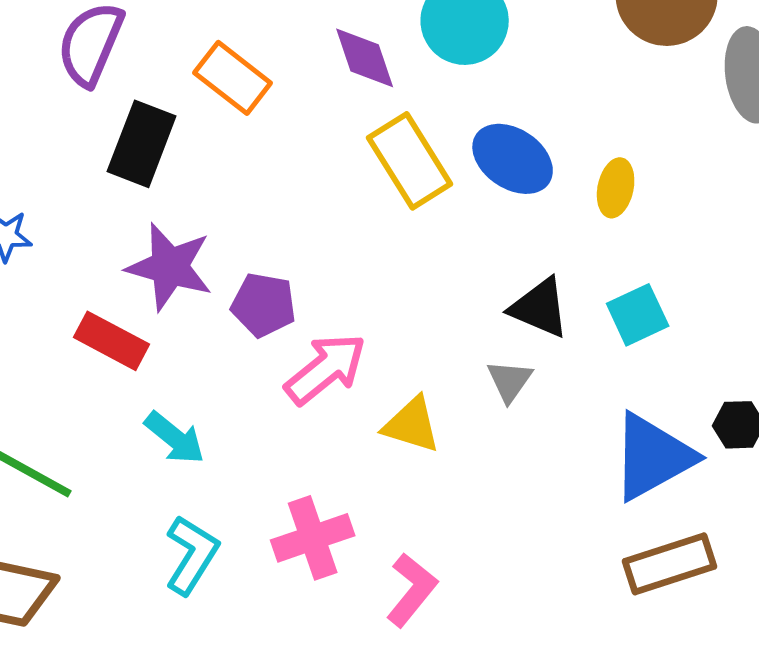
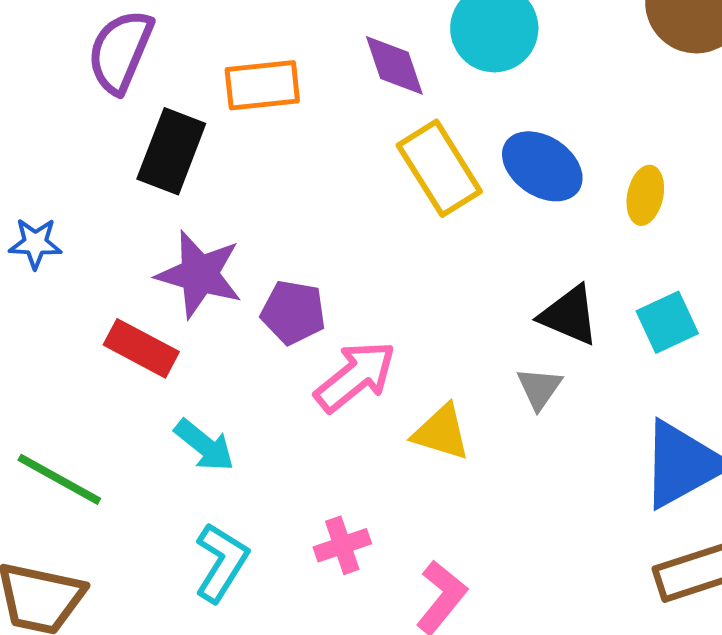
orange rectangle: (233, 78) -> (262, 85), turned -44
pink cross: (313, 538) -> (342, 545), size x0.7

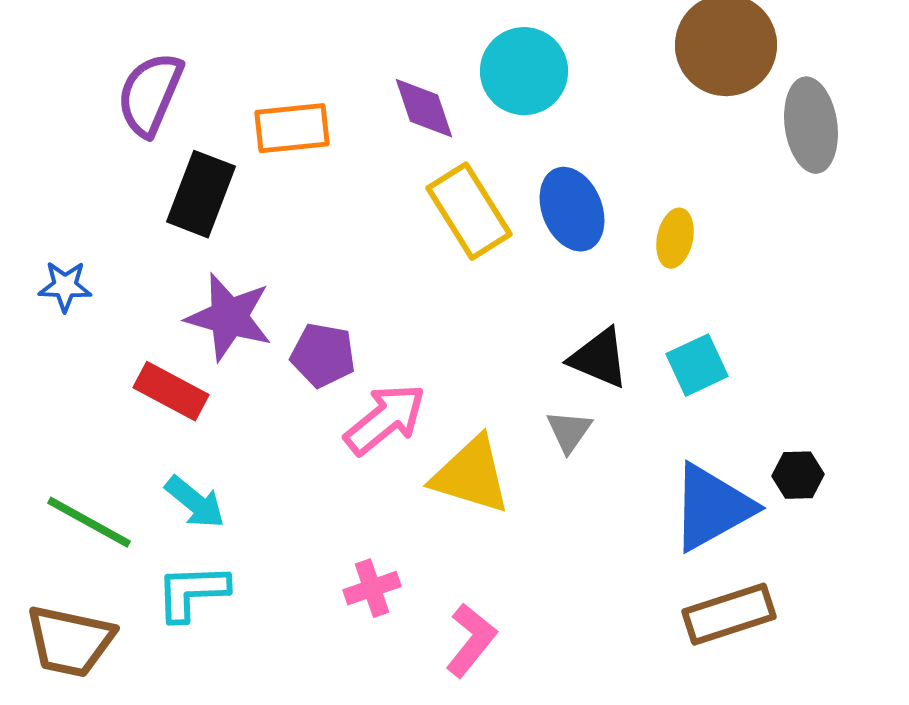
blue ellipse: (542, 166) -> (572, 209), turned 34
yellow triangle: (441, 432) -> (471, 475), size x1.4
cyan arrow: (204, 445) -> (195, 502), moved
cyan L-shape: (221, 562) -> (192, 592), moved, turned -124

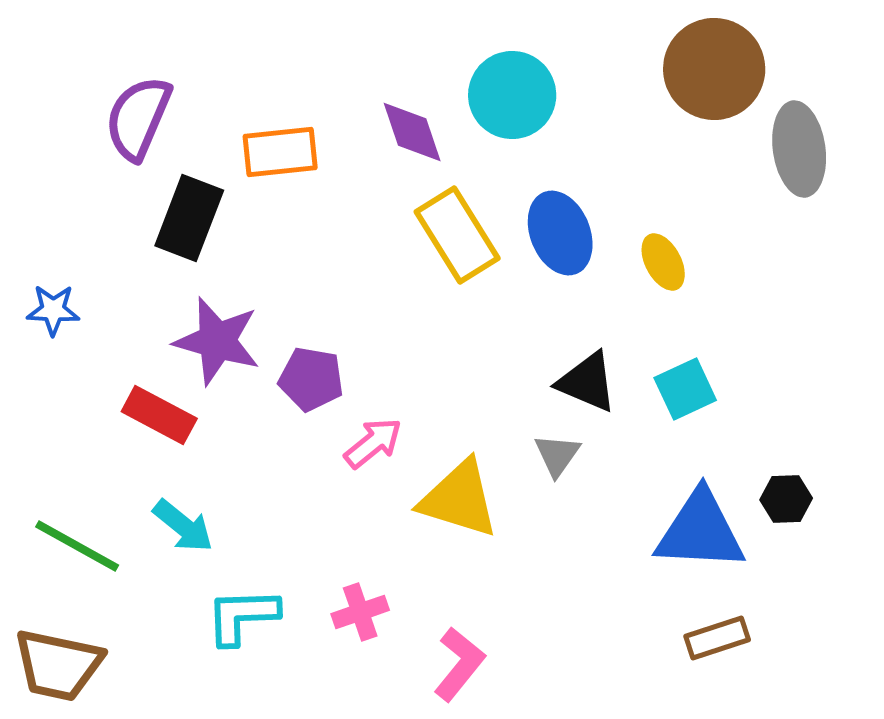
yellow ellipse: (675, 238) -> (663, 262), turned -40
pink arrow: (385, 419) -> (373, 443), size x0.7
blue triangle: (712, 507) -> (700, 531), turned 32
cyan L-shape: (192, 592) -> (242, 616), moved
brown rectangle: (729, 614) -> (717, 638), size x0.7

